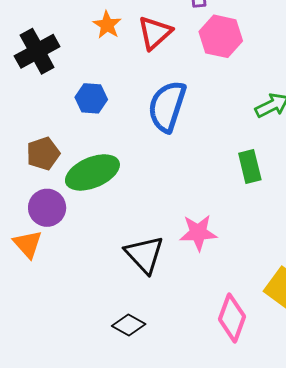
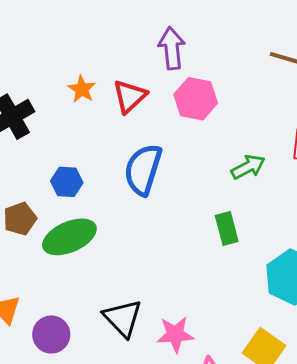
blue hexagon: (91, 98) -> (67, 182), moved
purple circle: (47, 208) -> (51, 335), moved
pink star: (198, 233) -> (175, 334), moved

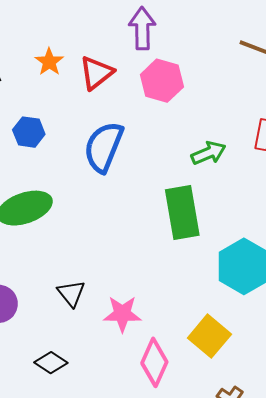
blue hexagon: (67, 182) -> (29, 132), moved
green rectangle: (227, 228) -> (182, 213), size x1.6
black triangle: (123, 318) -> (71, 293), size x0.7

